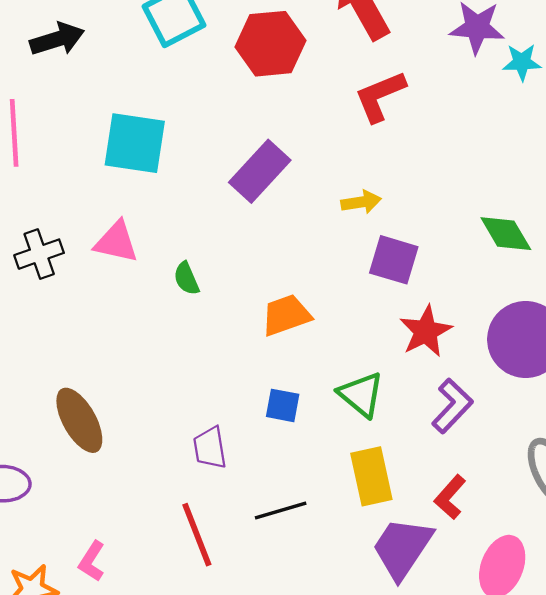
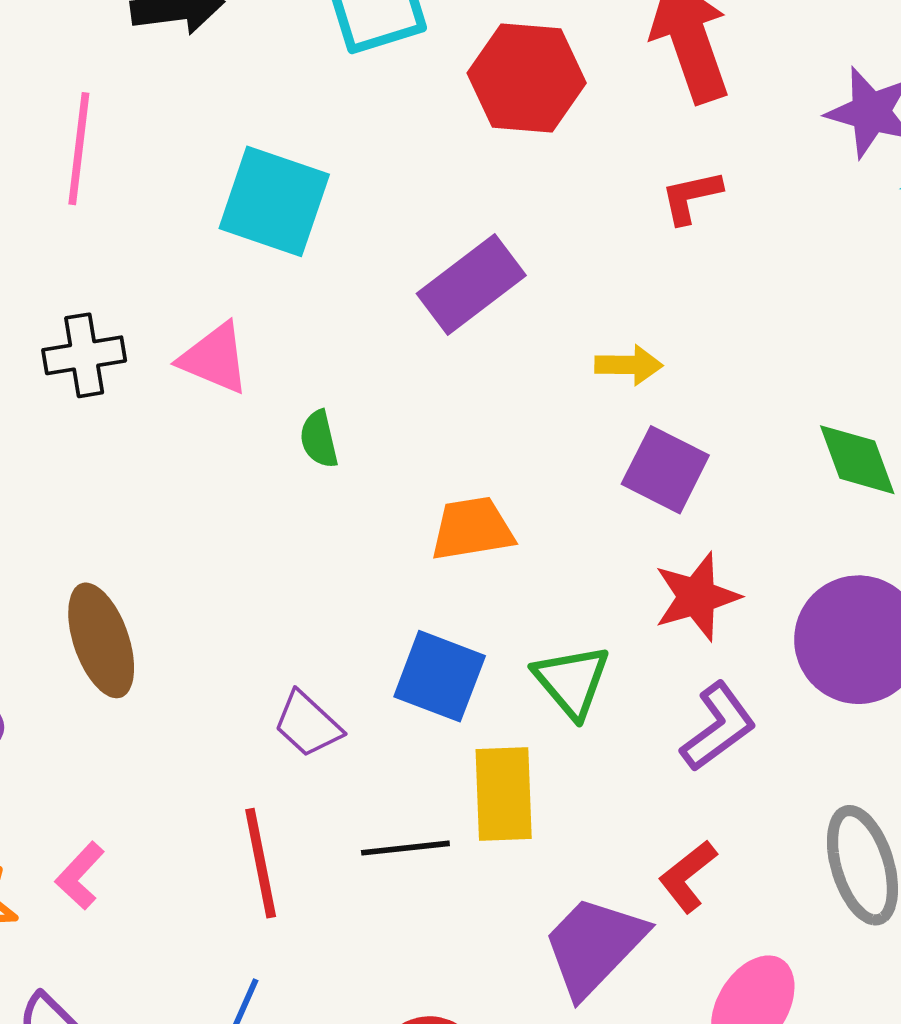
red L-shape: (380, 96) -> (691, 197), size x0.7
blue square: (283, 405) -> (440, 676), size x1.5
purple trapezoid: (210, 448) -> (308, 724), turned -48
yellow rectangle: (371, 476) -> (504, 794), moved

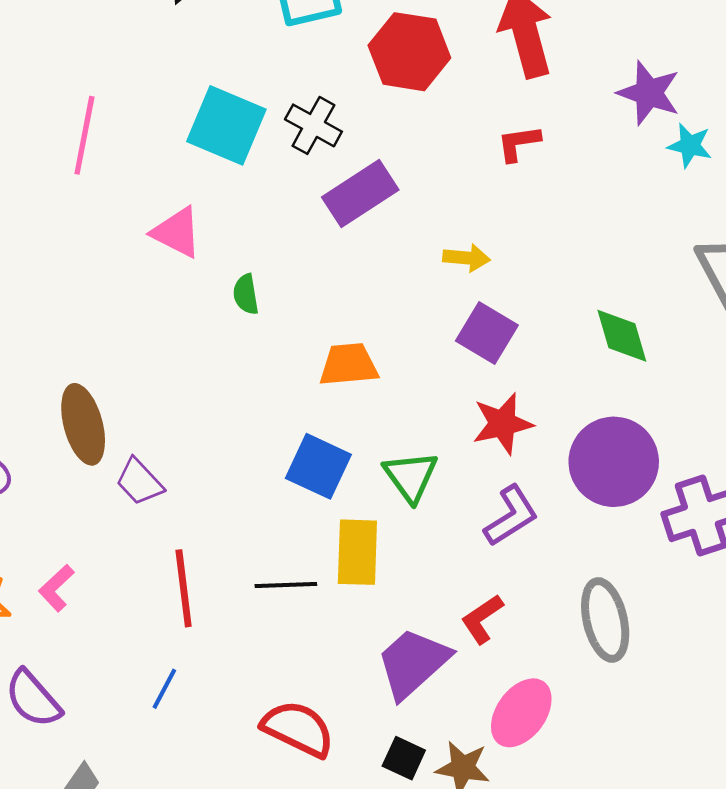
pink line: (79, 149) -> (84, 135), moved
black cross: (84, 355) -> (313, 125), moved, turned 34
purple trapezoid: (308, 724) -> (139, 482), moved

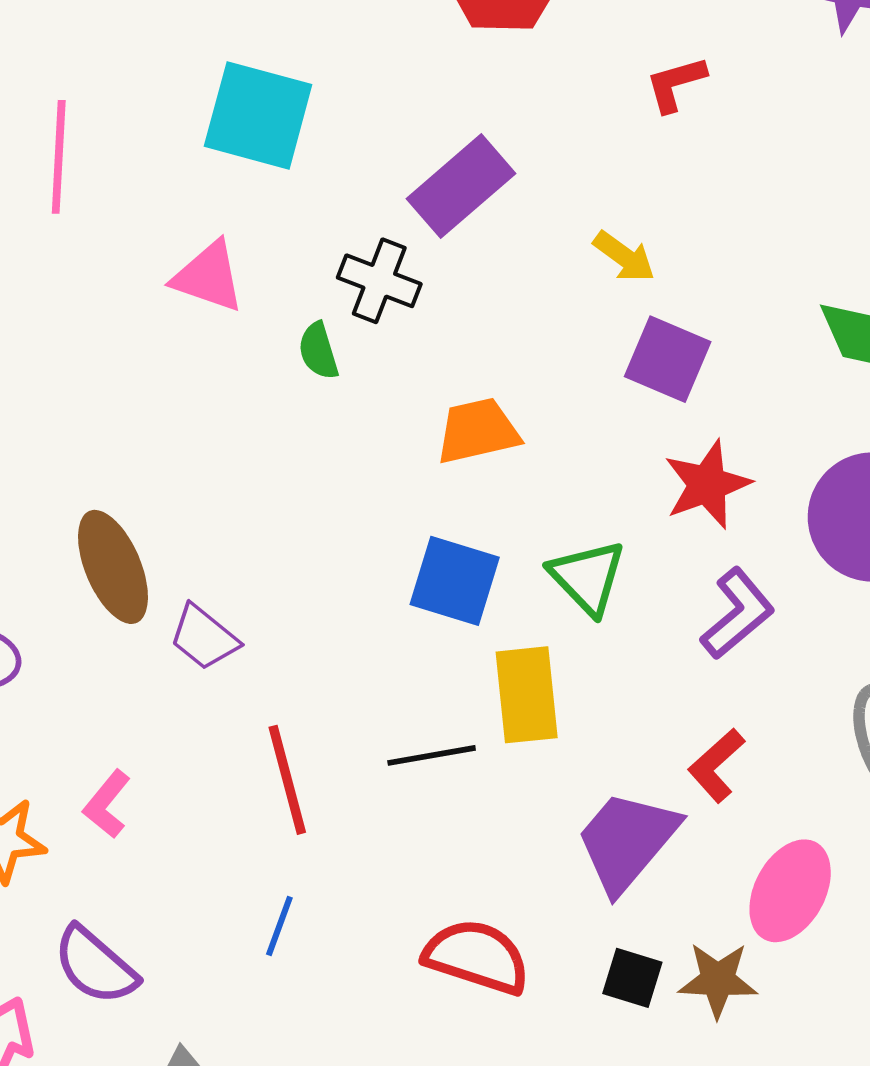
black cross: (313, 125) -> (379, 281), moved
yellow arrow: (467, 258) -> (624, 257), turned 39

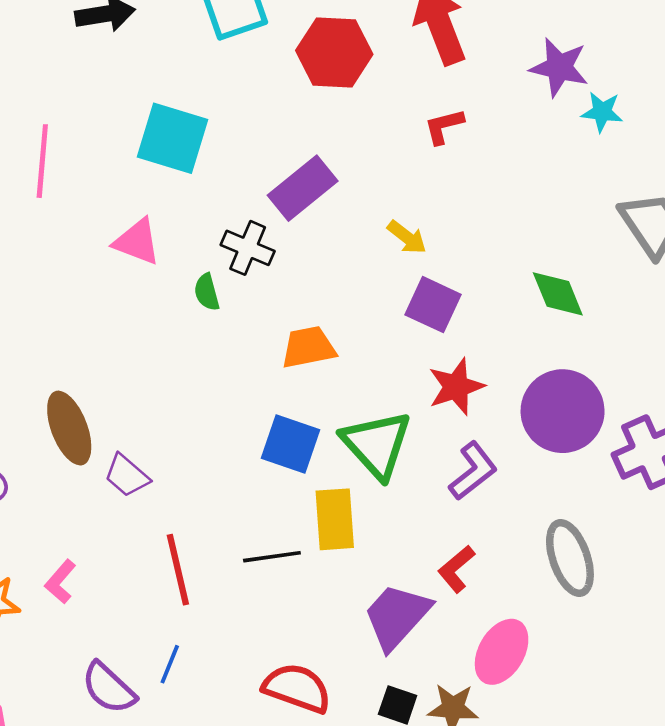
green triangle: (588, 577) -> (377, 444), size x1.4
purple semicircle: (95, 966) -> (109, 688), moved

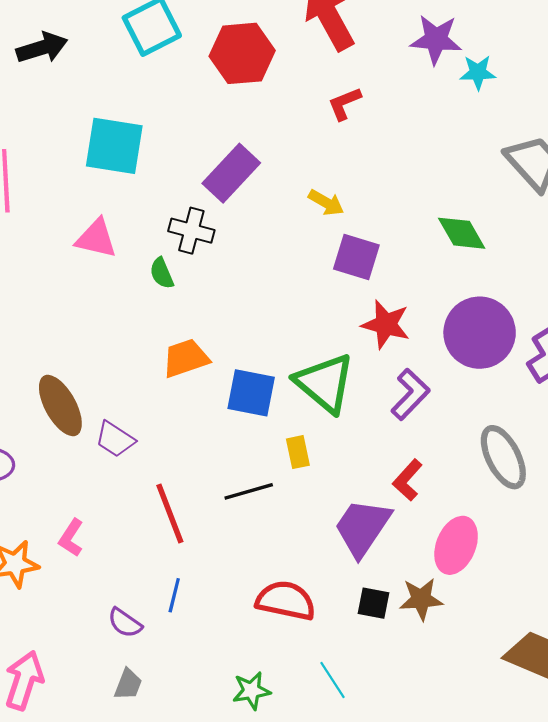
orange trapezoid: (308, 347) -> (186, 358), moved
red star: (456, 387) -> (386, 324), turned -30
yellow rectangle: (335, 519) -> (298, 452), size x0.6
purple semicircle: (109, 688) -> (125, 623), size x0.7

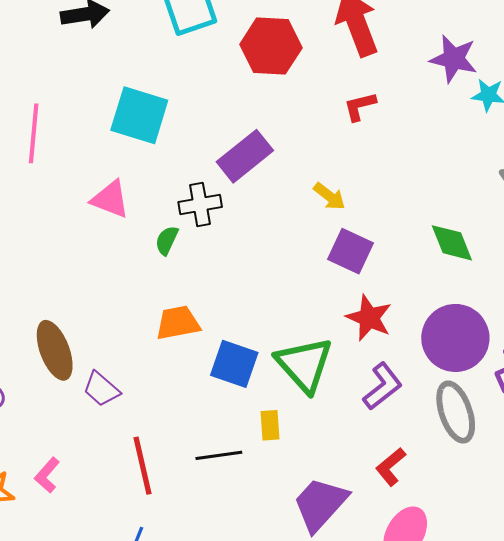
black cross: (191, 231) -> (200, 205), turned -33
green semicircle: (162, 273) -> (167, 240), turned 40
gray ellipse: (503, 457) -> (456, 412), moved
red L-shape: (408, 480) -> (391, 467), moved

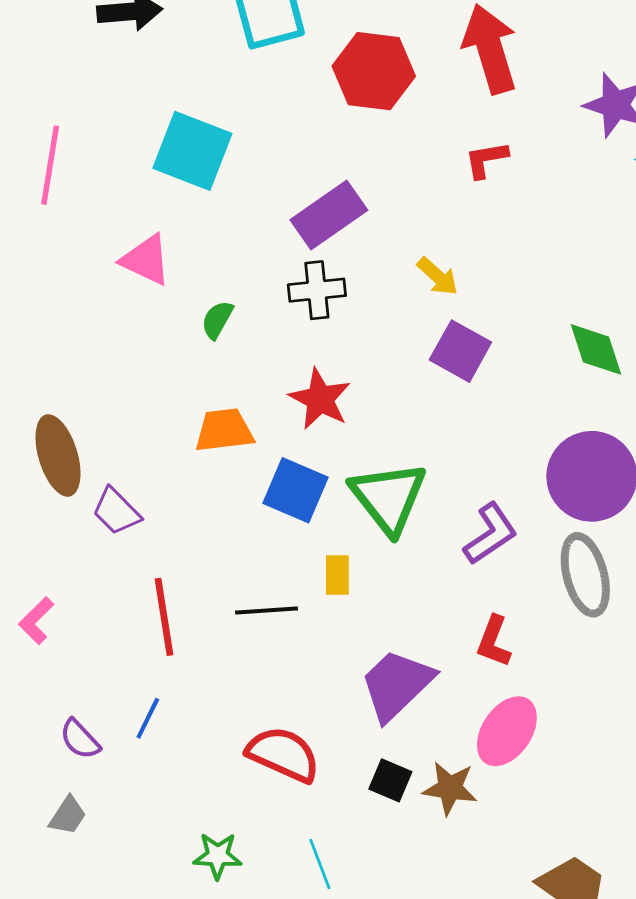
black cross: (200, 205) -> (317, 290), moved
red star: (369, 318) -> (320, 399), moved
red L-shape: (391, 467) -> (494, 641), turned -33

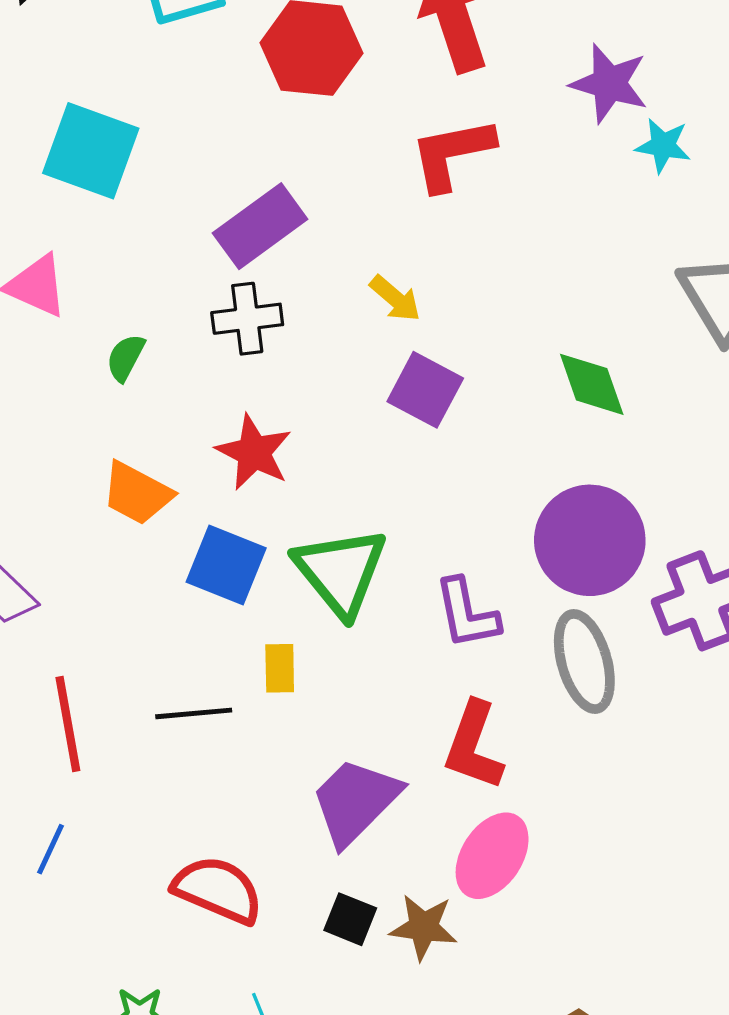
red L-shape: (486, 160) -> (452, 154), size x1.6
orange trapezoid: (224, 430) -> (137, 493), turned -144
purple L-shape: (490, 534) -> (467, 614), turned 114
red L-shape: (494, 641) -> (474, 746), size x1.4

